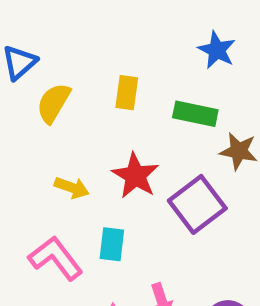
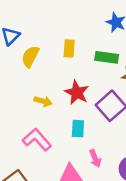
cyan rectangle: (112, 244) -> (78, 129), moved

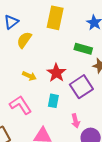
yellow rectangle: (69, 48) -> (55, 18), moved, size x1.6
pink arrow: (95, 158) -> (76, 121), moved

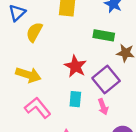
yellow arrow: (29, 76) -> (28, 75), moved, size x1.5
pink arrow: (76, 121) -> (103, 107), moved

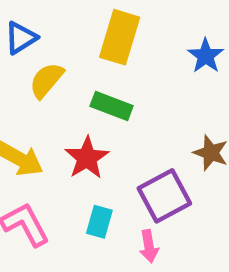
green rectangle: (104, 35) -> (112, 106), moved
red star: (75, 66) -> (87, 158), moved

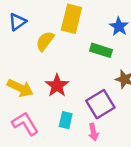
yellow semicircle: (46, 80) -> (45, 41), moved
green rectangle: (112, 106) -> (101, 50), moved

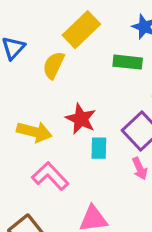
yellow rectangle: (71, 19) -> (81, 30), turned 44
cyan rectangle: (66, 120) -> (99, 148), moved

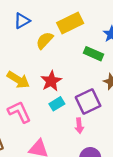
cyan rectangle: (99, 148) -> (57, 104), turned 40

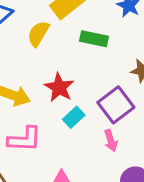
green rectangle: (93, 54) -> (94, 39), moved
pink L-shape: (19, 112) -> (25, 139), turned 130

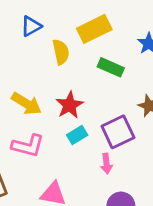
yellow semicircle: (38, 34) -> (61, 52), turned 125

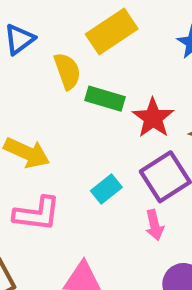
green rectangle: (111, 67) -> (105, 99), moved
red star: (70, 105) -> (153, 118), moved

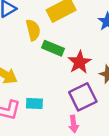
cyan rectangle: (106, 189) -> (34, 103), moved, turned 35

